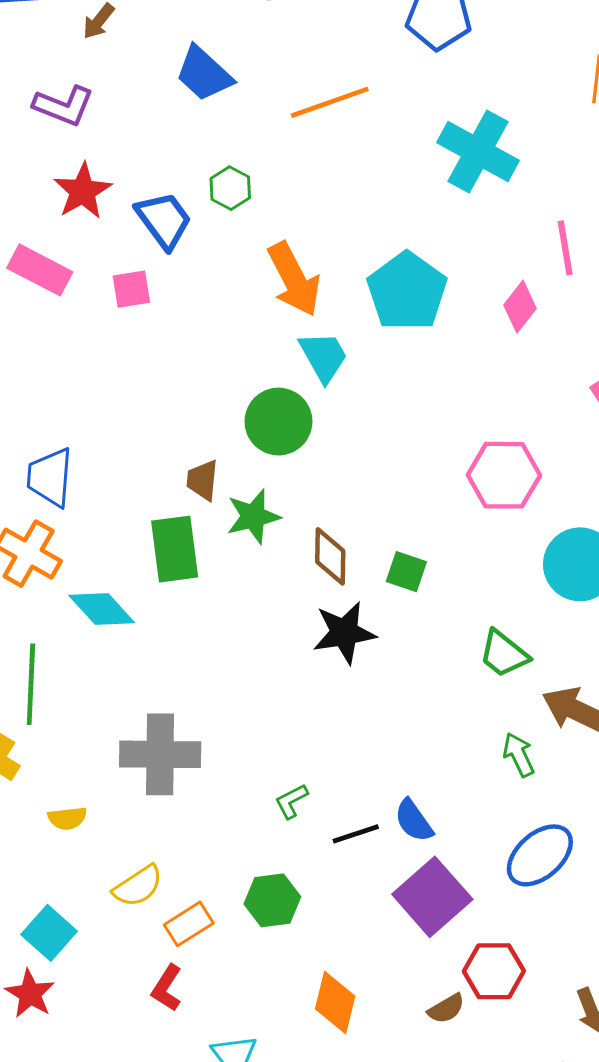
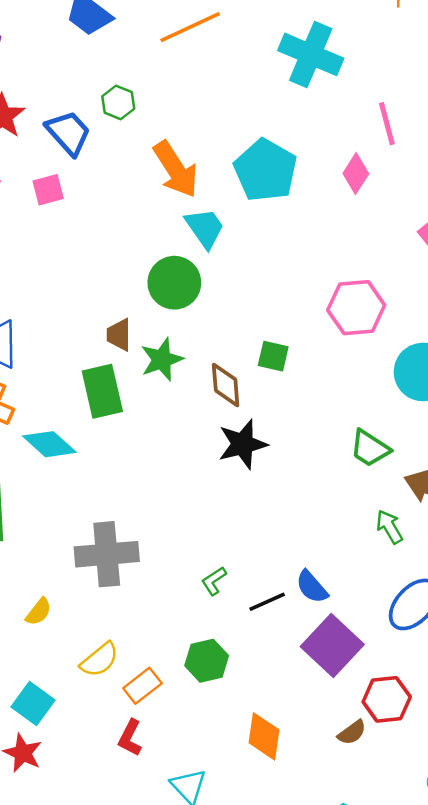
green square: (406, 572) -> (273, 356), moved
yellow semicircle: (67, 818) -> (39, 612), turned -40

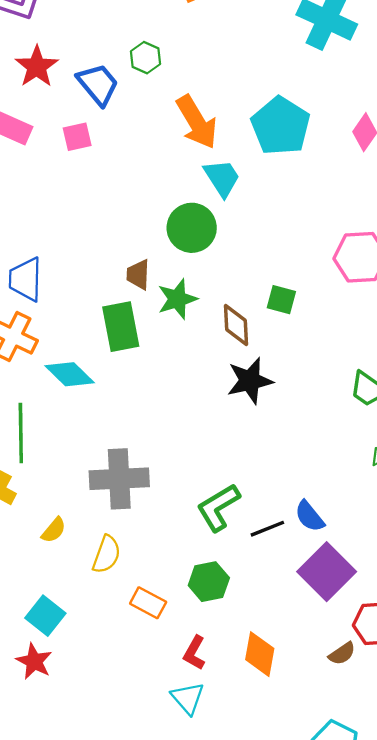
green L-shape: (214, 581) -> (218, 507), size x1.8
yellow semicircle: (99, 660) -> (107, 554), moved, turned -33
orange rectangle: (142, 686) -> (148, 603), turned 64
red L-shape: (130, 738) -> (194, 653), moved

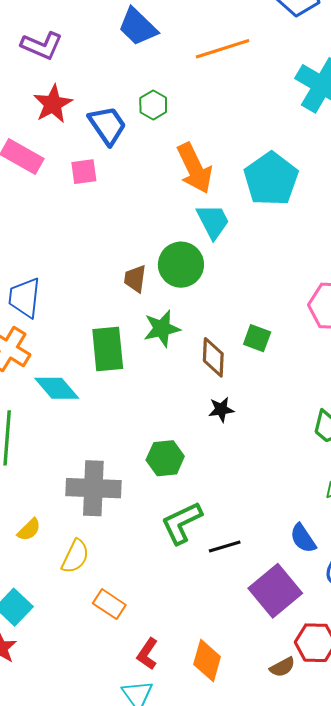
brown trapezoid: (138, 274) -> (135, 279), moved
black star: (250, 381) -> (221, 409), size x0.6
blue semicircle: (310, 516) -> (303, 538), moved
green hexagon: (209, 582) -> (165, 458), moved

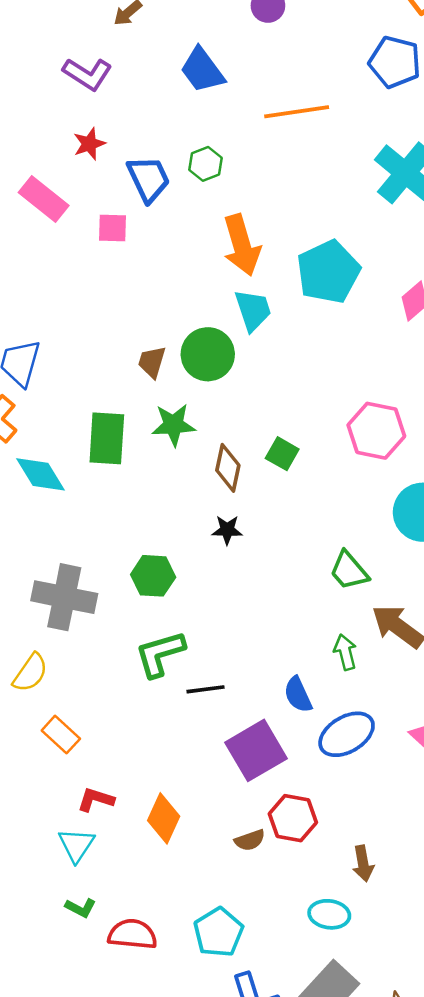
red star: (53, 104) -> (89, 144), size x0.7
red L-shape: (147, 654) -> (96, 799), turned 64

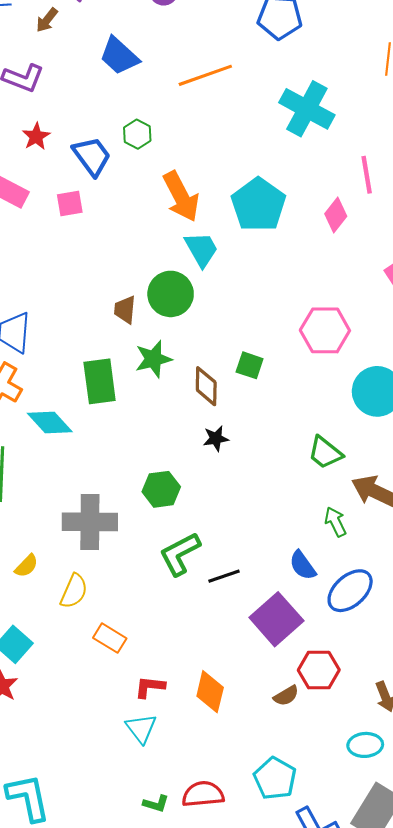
green L-shape: (81, 908) -> (156, 804), moved

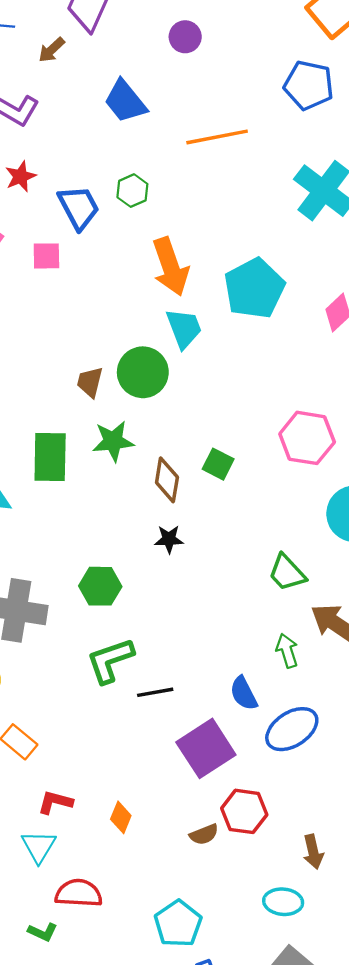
orange diamond: (210, 692) -> (121, 817), size x0.7
red semicircle: (203, 794) -> (79, 893), moved

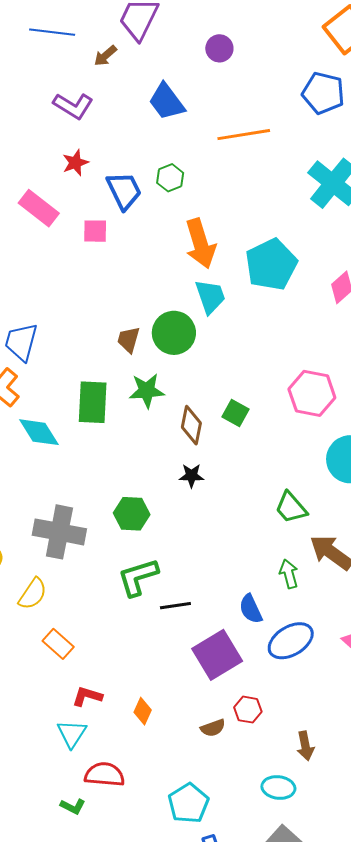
red hexagon: (244, 811) -> (248, 710), size x0.7

